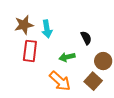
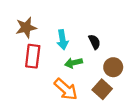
cyan arrow: (47, 29) -> (62, 40), moved

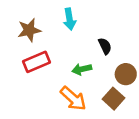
cyan arrow: (62, 40) -> (70, 19), moved
red rectangle: (33, 56) -> (36, 62), turned 60

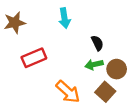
brown star: (29, 30) -> (15, 23), moved
green arrow: (82, 69) -> (94, 65), moved

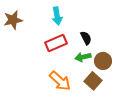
red rectangle: (34, 58) -> (56, 43), moved

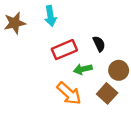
cyan arrow: (57, 16) -> (50, 16), moved
green arrow: (83, 57) -> (83, 69), moved

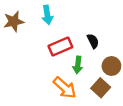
green arrow: (83, 69) -> (78, 65), turned -70

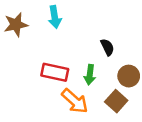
red rectangle: (60, 46) -> (55, 72), moved, turned 35

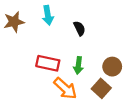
black semicircle: (107, 47) -> (79, 28), moved

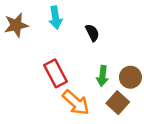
red rectangle: (48, 63) -> (55, 73), turned 50
green arrow: (78, 65) -> (102, 76), moved

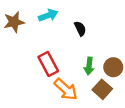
cyan arrow: (55, 17) -> (48, 15), turned -102

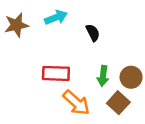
red rectangle: (48, 64) -> (56, 73), turned -60

